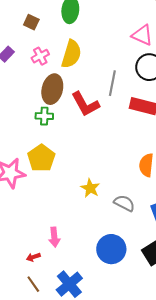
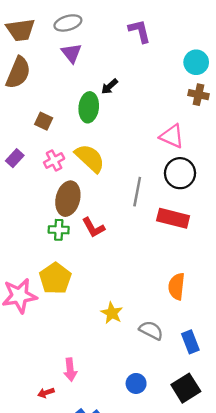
yellow semicircle: (71, 54) -> (90, 158), turned -64
red L-shape: (85, 104) -> (93, 227), moved, size x0.7
blue circle: (111, 249) -> (136, 383), size x0.6

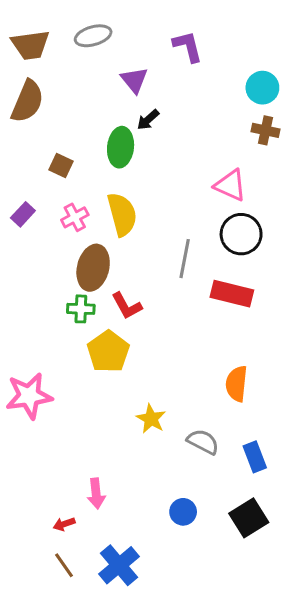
purple triangle: (71, 53) -> (134, 80), moved
yellow semicircle: (90, 158) -> (122, 214), turned 32
yellow pentagon: (55, 278) -> (108, 352), moved

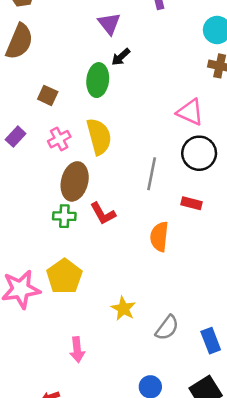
red rectangle: (232, 294) -> (191, 203), size x0.6
yellow pentagon: (108, 352) -> (64, 276), moved
orange semicircle: (236, 384) -> (159, 237), moved
gray semicircle: (203, 442) -> (167, 328), turned 100
pink arrow: (96, 494) -> (77, 350), moved

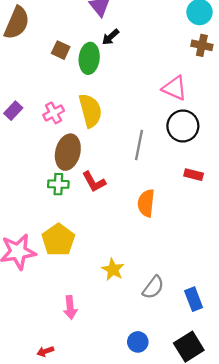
brown square: (48, 95) -> (61, 50), moved
red rectangle: (191, 203) -> (194, 175), moved

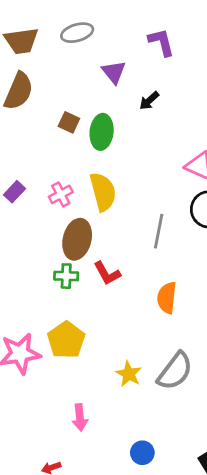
black arrow: (111, 37) -> (149, 101), moved
gray semicircle: (153, 287) -> (175, 371), moved, size x1.4
blue circle: (138, 342) -> (142, 453), moved

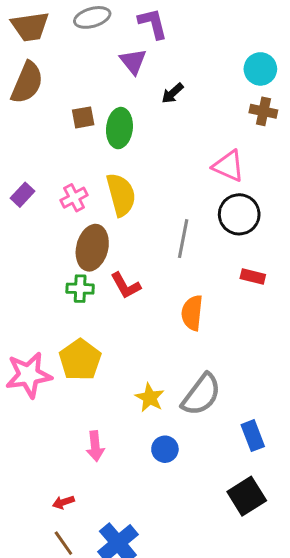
purple L-shape: (161, 42) -> (153, 23), moved
brown square: (69, 122) -> (83, 117), turned -35
blue circle: (142, 453) -> (165, 449), moved

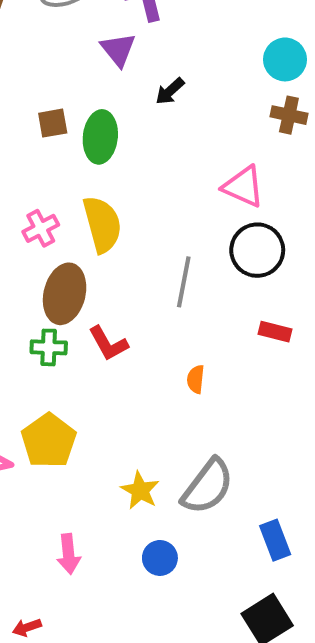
orange semicircle: (192, 313) -> (196, 379), size x0.6

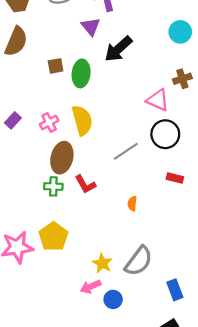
black arrow: (170, 91) -> (118, 49), size x1.8
brown cross: (289, 115) -> (182, 79), moved, turned -30
gray line: (184, 282) -> (126, 151), turned 45
pink arrow: (69, 554) -> (91, 287), moved, turned 72

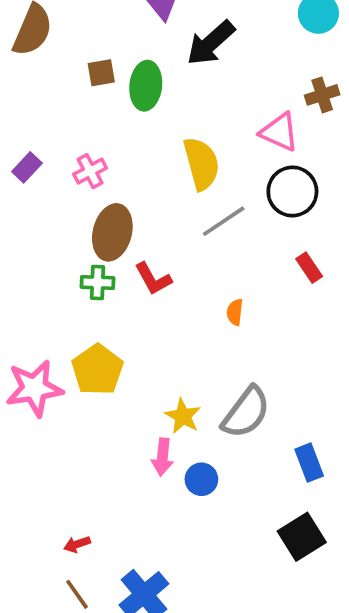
yellow semicircle: (82, 120) -> (201, 164), moved
red rectangle: (175, 178) -> (309, 268), turned 42
pink arrow: (91, 287) -> (162, 457), turned -60

